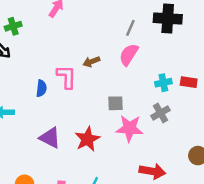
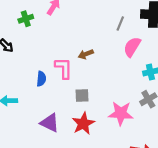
green cross: (13, 26) -> (26, 19), moved
pink semicircle: (129, 55) -> (132, 47), moved
gray square: (116, 103) -> (82, 95), moved

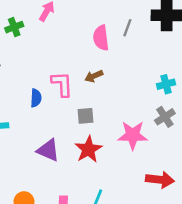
pink semicircle: (132, 47) -> (101, 38), moved, turned -36
brown arrow: (86, 54) -> (94, 76), moved

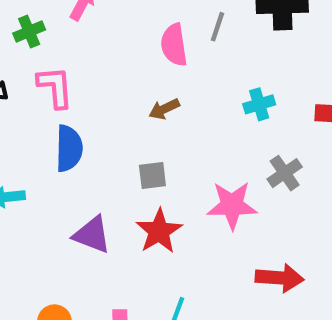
pink L-shape: (62, 84) -> (55, 87), moved
cyan cross: (166, 84) -> (259, 104), moved
blue semicircle: (36, 98) -> (69, 148), size x1.5

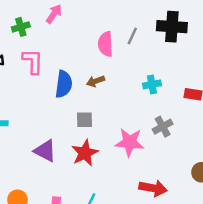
blue semicircle: (69, 148) -> (64, 84), moved

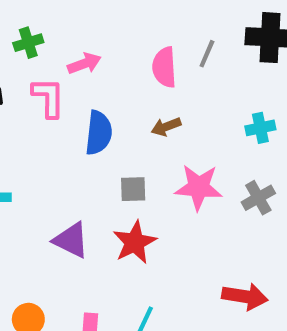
pink arrow: (54, 14) -> (84, 64), moved, turned 36
brown arrow: (96, 81) -> (166, 127), moved
cyan cross: (152, 84) -> (260, 128), moved
pink star: (130, 142) -> (199, 187), moved

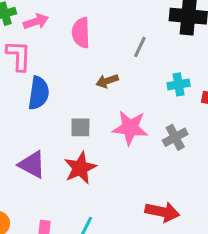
gray line: (207, 54) -> (140, 47), moved
pink arrow: (84, 64) -> (36, 22), moved
pink semicircle: (164, 67) -> (81, 33), moved
blue semicircle: (99, 133) -> (39, 93), moved

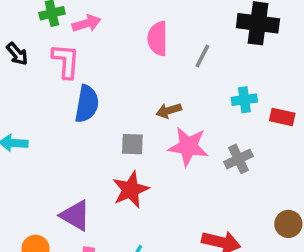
pink semicircle: (81, 33) -> (158, 39), moved
brown arrow: (107, 81) -> (169, 111), moved
purple triangle: (32, 164) -> (75, 215), moved

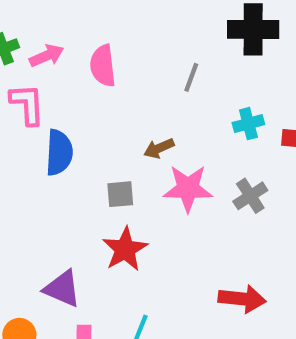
pink semicircle: (158, 39) -> (103, 66), moved

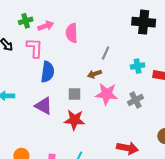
gray line: (191, 77) -> (106, 53), moved
red star: (125, 249) -> (74, 120), turned 30
purple triangle: (62, 289) -> (44, 106), moved

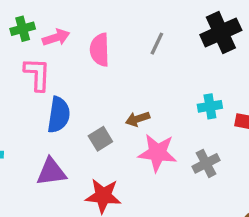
black cross: (144, 22) -> (221, 32), turned -30
gray line: (106, 53) -> (157, 44), moved
gray square: (75, 94) -> (100, 139), moved, turned -32
purple triangle: (44, 106) -> (51, 172), turned -36

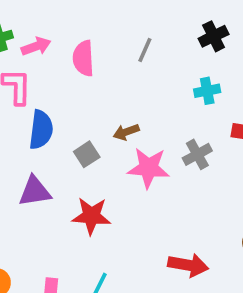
black cross: (221, 32) -> (214, 36), size x0.7
cyan cross: (210, 106) -> (207, 91), moved
gray cross: (206, 163) -> (197, 154), moved

